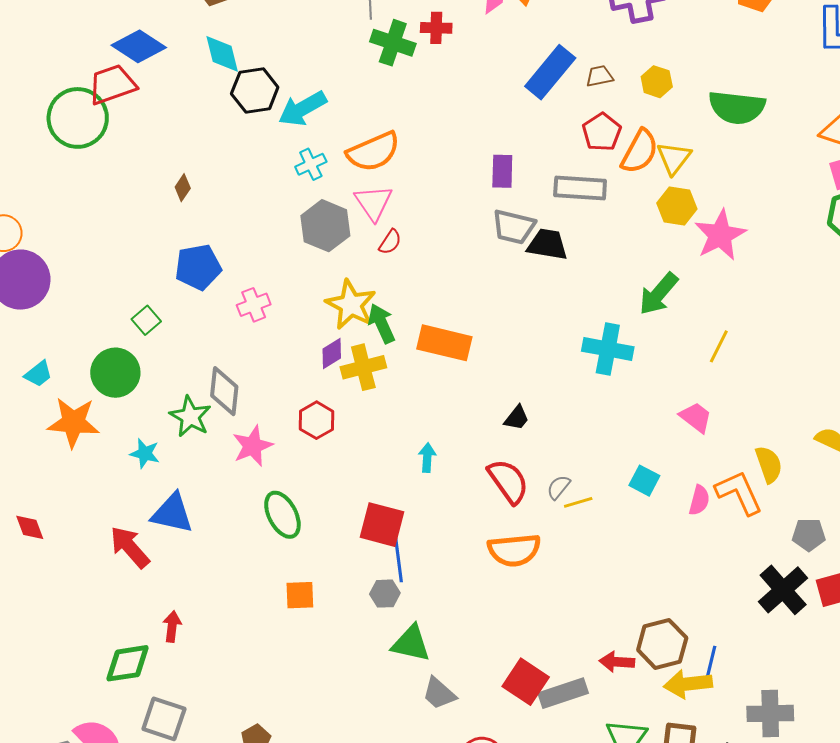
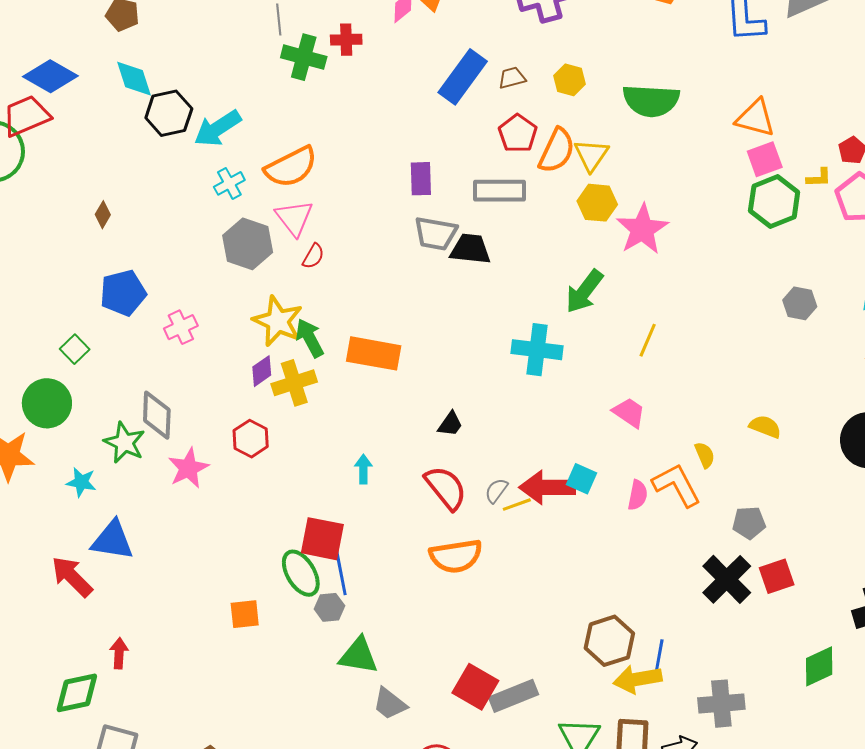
yellow semicircle: (769, 464) -> (705, 455), size x0.7
green ellipse: (282, 515) -> (301, 573), moved
red arrow: (617, 662) -> (547, 487), moved, size x1.6

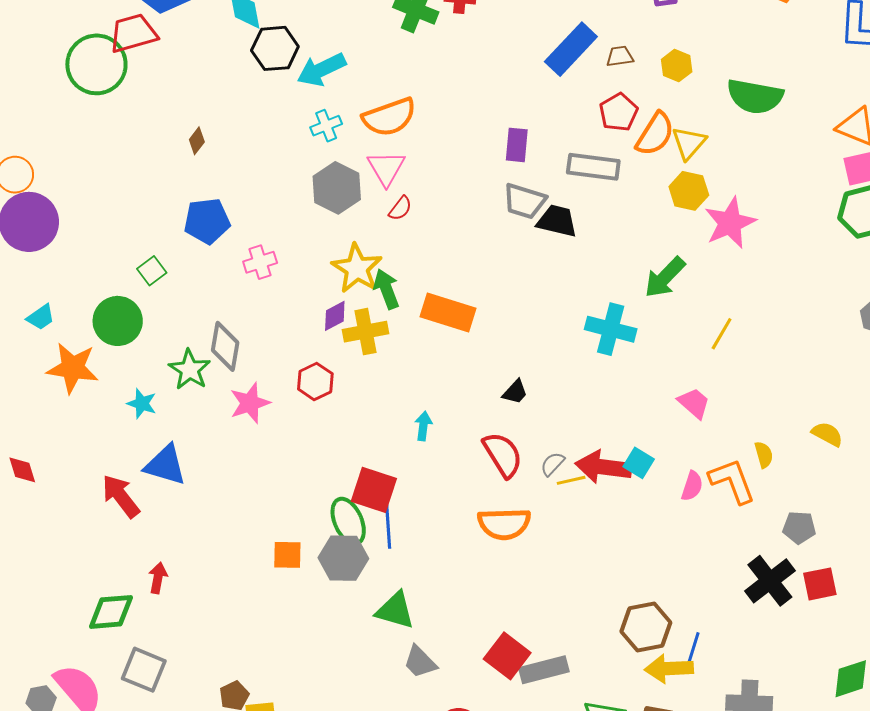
gray hexagon: (329, 607) -> (343, 558), moved, size x1.6

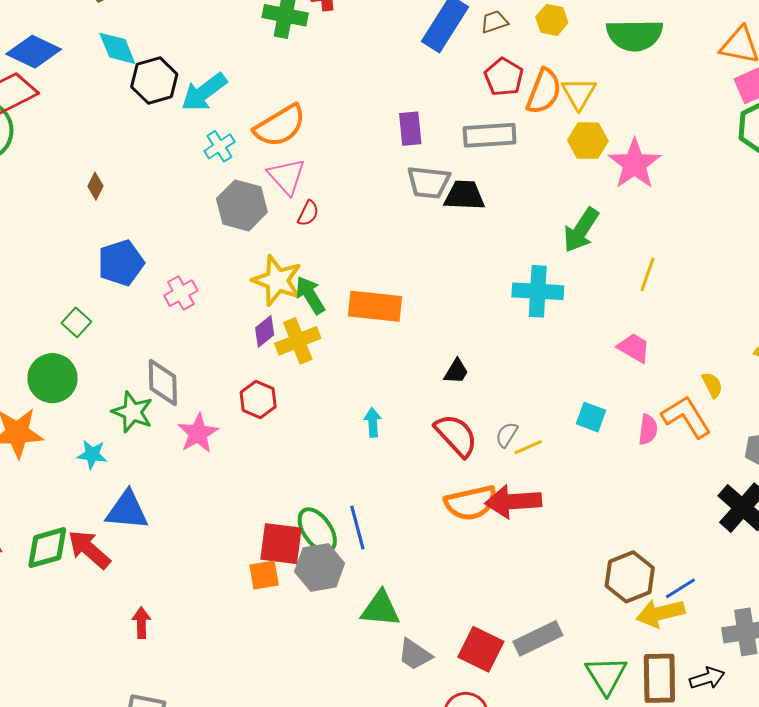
red arrow: (603, 467) -> (513, 502), moved
red square: (374, 490) -> (281, 544), moved
green diamond: (111, 612) -> (47, 548), moved
blue line: (693, 648) -> (680, 588), turned 52
red square: (507, 656) -> (481, 649), moved

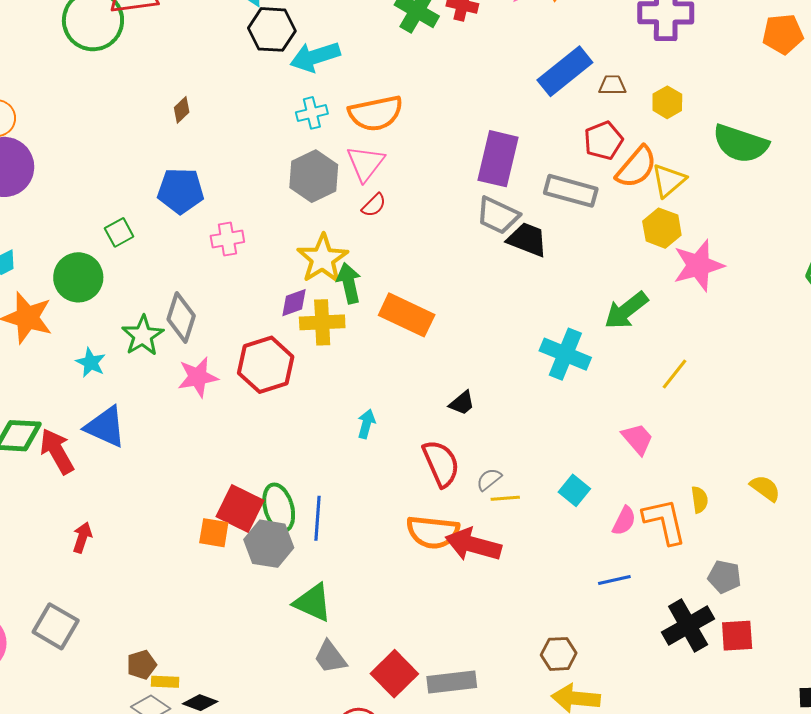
purple rectangle: (410, 129) -> (498, 159), size x1.6
red hexagon: (258, 399) -> (266, 365), size x1.5
brown hexagon: (630, 577) -> (559, 654), size x0.7
blue line: (680, 588) -> (614, 580), moved

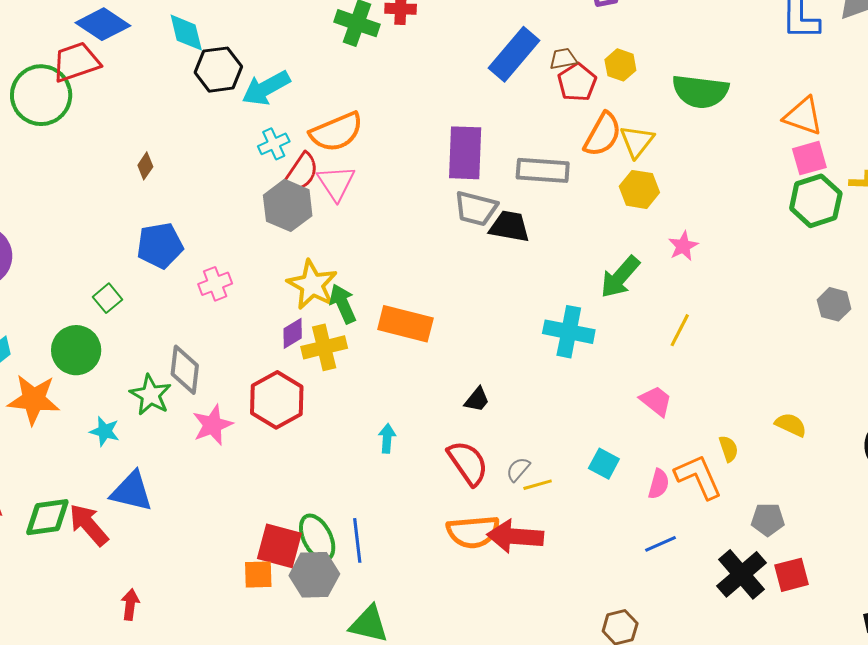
red pentagon: (603, 140) -> (577, 82), moved
red semicircle: (374, 205) -> (301, 173), moved, size x1.6
pink star: (698, 265) -> (683, 246), moved, size x0.6

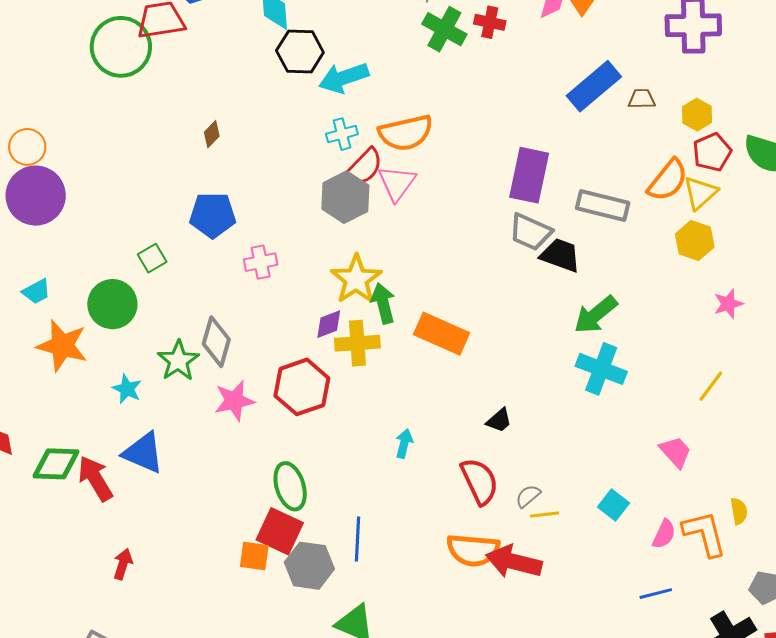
red pentagon: (577, 82) -> (712, 152), moved
green arrow: (620, 277) -> (596, 315), moved
green ellipse: (317, 538) -> (290, 486), moved

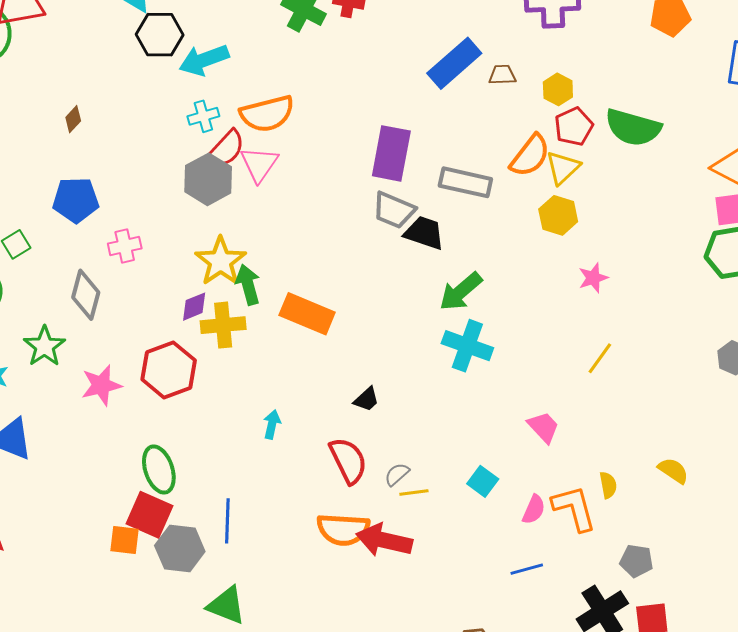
gray diamond: (216, 342) -> (86, 295), moved
yellow line: (711, 386) -> (600, 358), moved

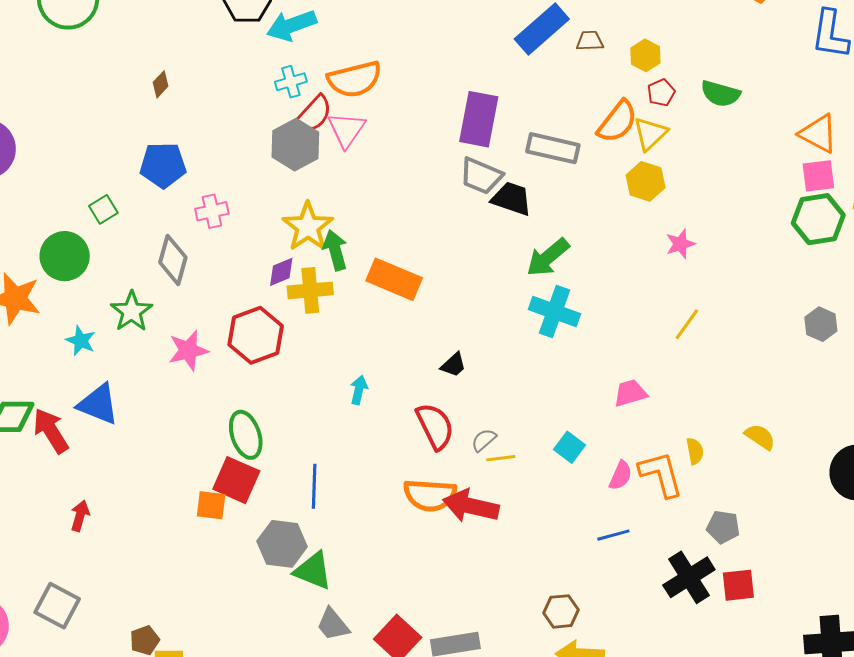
red pentagon: (574, 127) -> (661, 93), size x0.7
green semicircle: (633, 127) -> (720, 94), size x0.7
pink trapezoid: (543, 427) -> (630, 393), turned -63
gray hexagon: (180, 548) -> (282, 544), moved

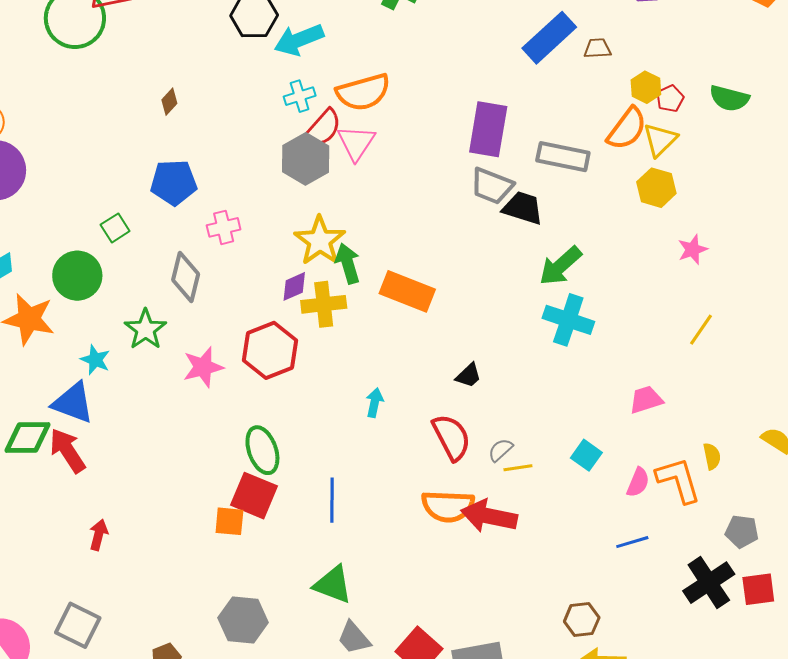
yellow hexagon: (645, 55) -> (646, 87), moved
blue triangle: (98, 404) -> (73, 403), moved
gray hexagon: (282, 544) -> (243, 620), moved

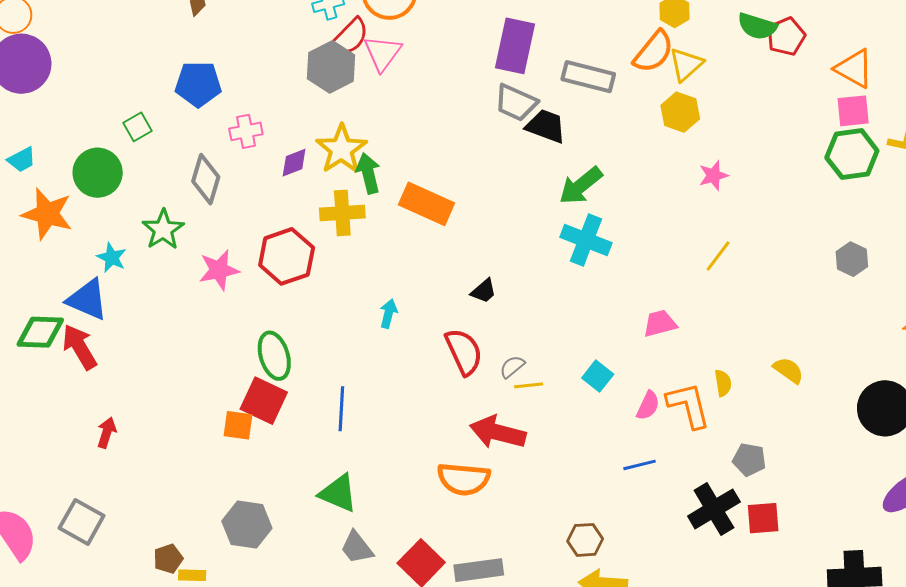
red pentagon: (670, 99) -> (786, 36), moved, size x1.4
purple diamond: (294, 286) -> (294, 163), moved
orange semicircle: (448, 506) -> (464, 479), moved

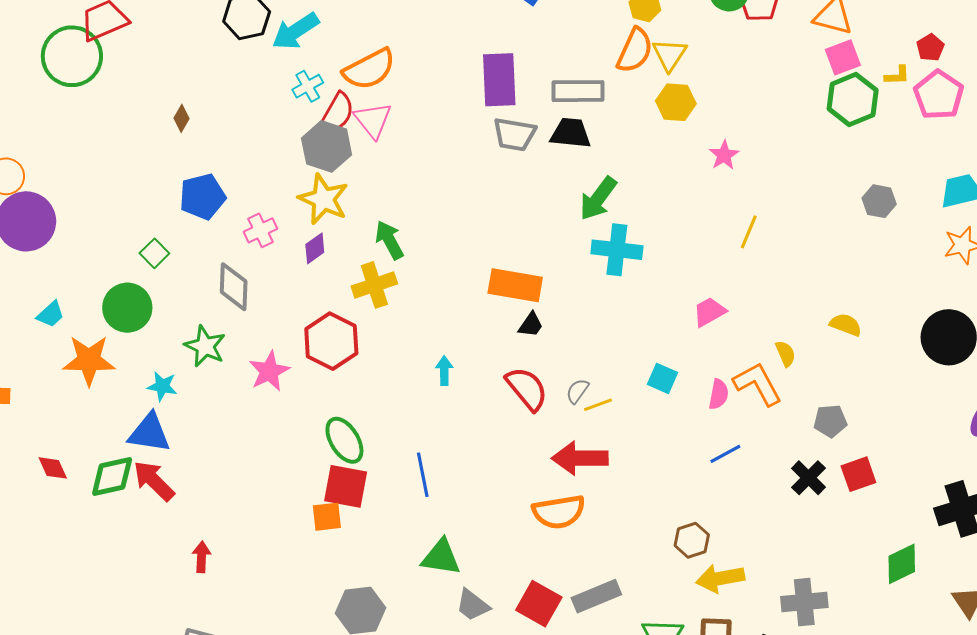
black trapezoid: (546, 126) -> (571, 133), moved
yellow star: (341, 149) -> (323, 199), moved
orange rectangle: (426, 204) -> (515, 285), moved
black cross: (714, 509) -> (809, 478), size x0.7

